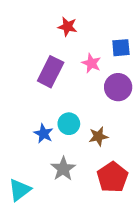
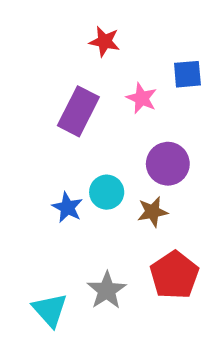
purple circle: (118, 87) -> (168, 164), moved
gray star: (63, 169) -> (107, 290), moved
cyan triangle: (20, 190) -> (50, 310), moved, turned -35

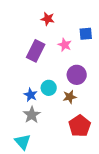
gray star: (107, 290) -> (32, 115), moved

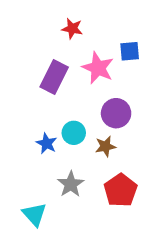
pink star: (65, 45) -> (98, 68), size x1.5
gray star: (32, 115) -> (71, 184), moved

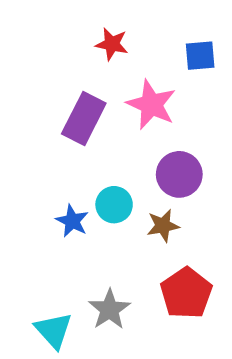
blue square: (130, 51) -> (200, 56), moved
gray star: (71, 184) -> (109, 309), moved

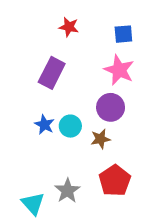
pink star: (151, 105) -> (119, 70), moved
blue star: (72, 221) -> (44, 125), moved

